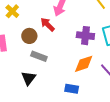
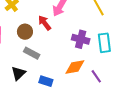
blue rectangle: (72, 89) -> (46, 81), moved

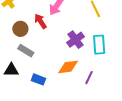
purple cross: (81, 39) -> (76, 40), turned 36
black triangle: (18, 73) -> (11, 70), turned 42
purple line: (96, 76) -> (89, 78), turned 56

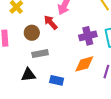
purple cross: (76, 40) -> (88, 36), turned 30
gray rectangle: (26, 51) -> (40, 54), turned -35

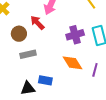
orange diamond: (84, 64) -> (73, 63), turned 75
black triangle: (28, 75) -> (28, 88), moved

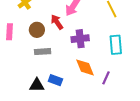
purple cross: (75, 35) -> (80, 39), moved

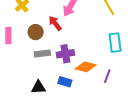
purple cross: (80, 39) -> (65, 54), moved
orange diamond: (85, 67) -> (86, 67), turned -50
blue rectangle: (55, 80) -> (65, 82), moved

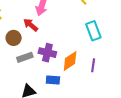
purple cross: (65, 54) -> (47, 53), turned 36
orange diamond: (86, 67) -> (70, 61), turned -35

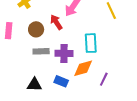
cyan rectangle: (93, 31) -> (91, 43), moved
purple cross: (47, 53) -> (64, 53), turned -30

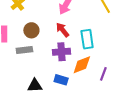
red arrow: (56, 22) -> (63, 30), moved
gray rectangle: (41, 51) -> (24, 50), moved

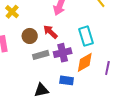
red arrow: (63, 30) -> (50, 32), moved
gray rectangle: (24, 50) -> (41, 55), moved

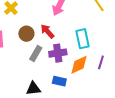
gray rectangle: (41, 55) -> (36, 53), turned -49
purple line: (107, 68) -> (101, 62), moved

